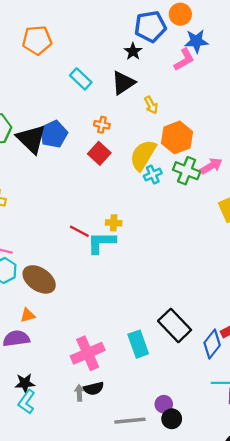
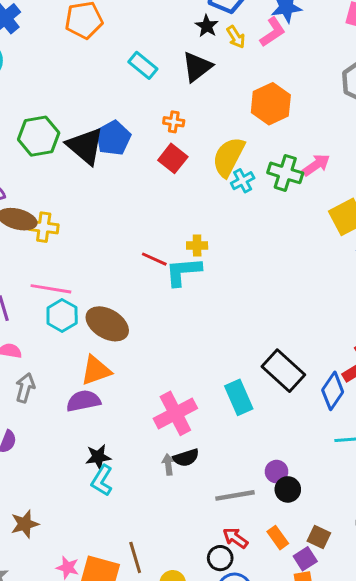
yellow arrow: (151, 105) -> (236, 37), moved
orange hexagon: (177, 137) -> (271, 104), moved
orange triangle: (28, 315) -> (96, 370), size x1.6

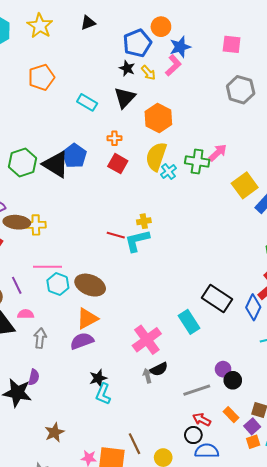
orange hexagon: (271, 104) -> (158, 118), moved

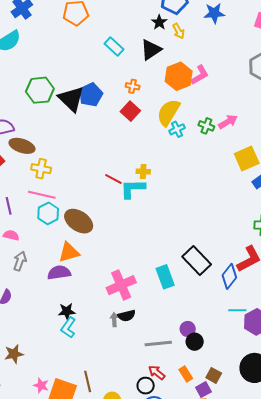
pink L-shape: (173, 65) -> (200, 75), moved
green cross: (197, 162) -> (206, 126), size x0.7
yellow cross: (36, 225) -> (41, 169), moved

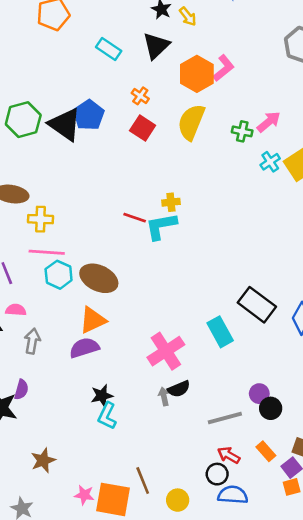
orange cross: (133, 86) -> (140, 96), turned 32
cyan cross: (177, 129) -> (270, 162), moved

